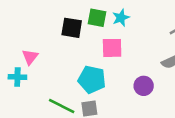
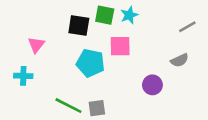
pink triangle: (30, 57) -> (36, 45), moved
cyan pentagon: (92, 80) -> (90, 63), moved

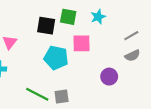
cyan star: (129, 15) -> (98, 17), moved
gray line: (187, 27) -> (131, 36), moved

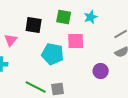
black square: (46, 26) -> (34, 25), moved

